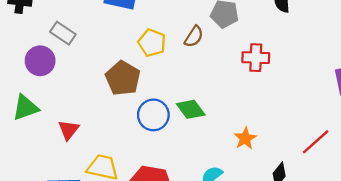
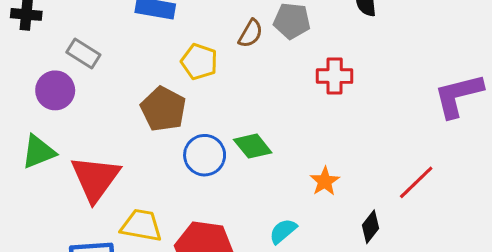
brown semicircle: (194, 37) -> (251, 33), moved
red triangle: (68, 130) -> (95, 178), size x1.8

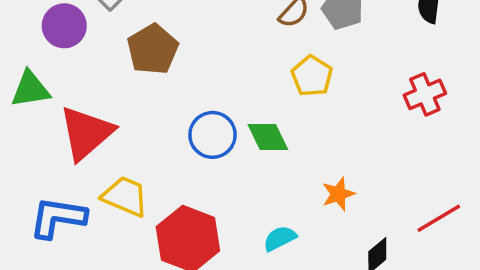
yellow pentagon: (199, 62) -> (312, 76), moved
red cross: (335, 76) -> (425, 94), moved, turned -36
brown pentagon: (163, 109) -> (153, 49), moved

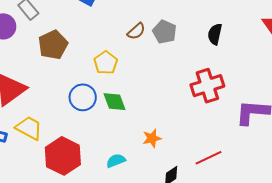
yellow pentagon: (312, 76) -> (106, 63), moved
red cross: (425, 94) -> (207, 86), size x1.4

